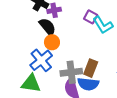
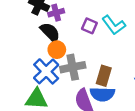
purple square: (91, 17) -> (89, 26), moved
gray cross: (71, 72) -> (73, 67), moved

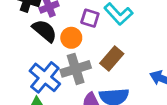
orange circle: (57, 50) -> (71, 38), moved
brown rectangle: (104, 76) -> (112, 59), moved, turned 30

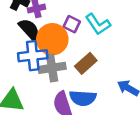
orange circle: (71, 38) -> (52, 39), size x1.6
blue cross: (45, 77) -> (33, 56), moved, turned 36

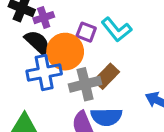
gray cross: (52, 68) -> (85, 84), moved

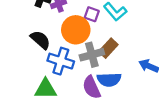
black semicircle: (37, 42) -> (40, 40), moved
blue cross: (44, 73) -> (61, 61), moved, turned 30

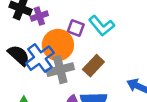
gray cross: (92, 55) -> (60, 70), moved
blue cross: (61, 61) -> (40, 58), moved, turned 35

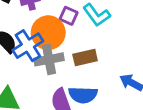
brown rectangle: (93, 66) -> (85, 58), turned 30

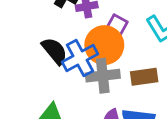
purple square: (69, 16) -> (117, 25), moved

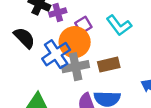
purple square: (117, 25) -> (83, 25), turned 35
black semicircle: (55, 51) -> (24, 38), moved

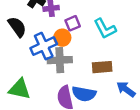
orange circle: (75, 42) -> (62, 38), size x0.6
brown rectangle: (109, 65) -> (102, 67), moved

